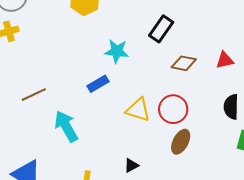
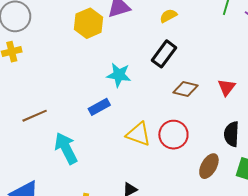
red triangle: (225, 60) -> (226, 87), turned -42
brown ellipse: (181, 142) -> (209, 166), moved

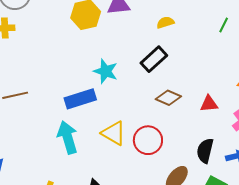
red triangle: (226, 87) -> (209, 104), turned 36
blue rectangle: (99, 107) -> (80, 99), size x1.4
cyan arrow: (66, 148) -> (68, 137), moved

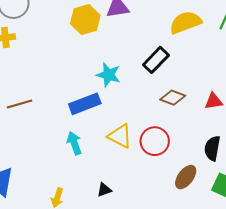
yellow semicircle: (165, 22) -> (185, 22), moved, size x1.8
cyan arrow: (68, 137) -> (74, 143), size x0.7

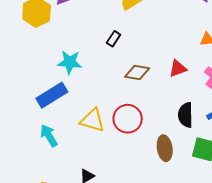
black rectangle: (156, 60) -> (114, 39), size x0.6
brown ellipse: (186, 177) -> (165, 148), turned -35

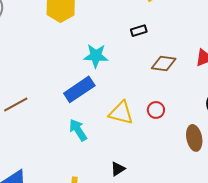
black rectangle: (114, 39) -> (139, 31), turned 42
red circle: (128, 119) -> (156, 110), size x0.6

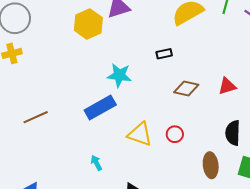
cyan arrow: (78, 130) -> (96, 163), moved, size x0.7

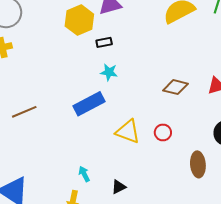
black rectangle: (164, 54) -> (104, 42), moved
cyan star: (119, 75) -> (109, 72), size x0.7
cyan arrow: (96, 163) -> (84, 174), moved

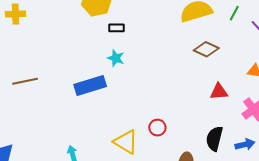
brown diamond: (175, 87) -> (206, 49), moved
yellow triangle: (128, 132) -> (126, 142), moved

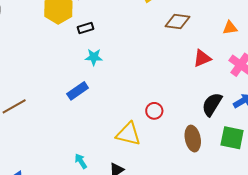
blue rectangle: (90, 85) -> (78, 91), size x0.7
black semicircle: (214, 139) -> (212, 104), turned 35

